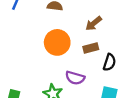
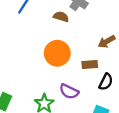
brown arrow: (94, 23) -> (107, 42), moved

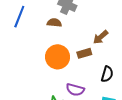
brown rectangle: (90, 64) -> (84, 53), moved

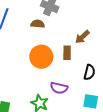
brown rectangle: (84, 53) -> (67, 53), turned -72

